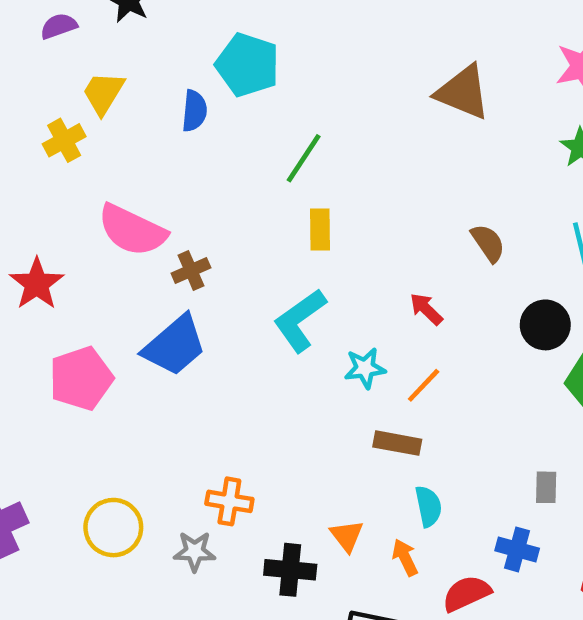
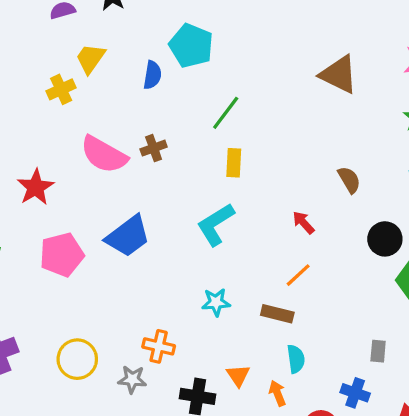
brown cross: (191, 271) -> (154, 148), moved
cyan star: (365, 368) -> (216, 302), moved

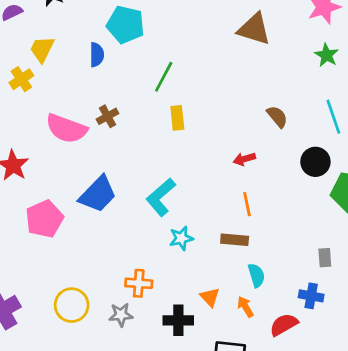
red arrow: (303, 223) -> (244, 159), turned -55
cyan L-shape: (216, 224) -> (161, 197), moved
orange line: (298, 275) -> (247, 204), turned -50

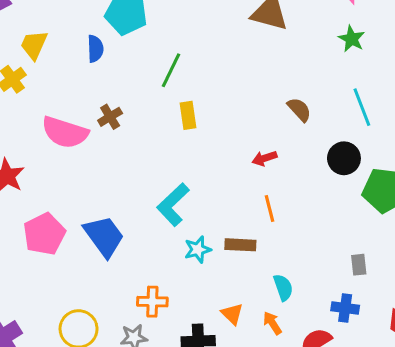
blue trapezoid: (98, 194) -> (104, 236), moved, turned -78
brown rectangle: (235, 240) -> (240, 245), moved

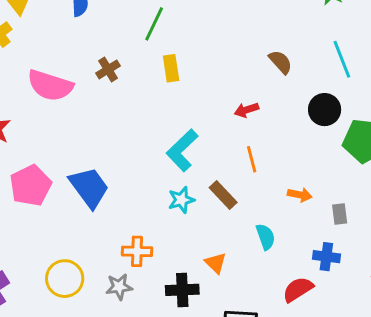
brown cross: (110, 117) -> (108, 69), moved
cyan L-shape: (173, 205) -> (182, 150), moved
brown rectangle: (240, 245) -> (223, 195), turned 44
orange arrow: (272, 323) -> (300, 195), moved, turned 135

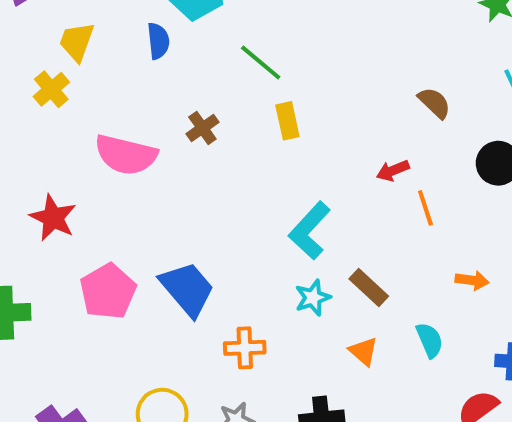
green line: (154, 24) -> (261, 62), turned -72
orange line: (252, 159) -> (425, 208), moved
orange cross: (137, 251) -> (245, 348), moved
orange triangle: (216, 263) -> (363, 351), moved

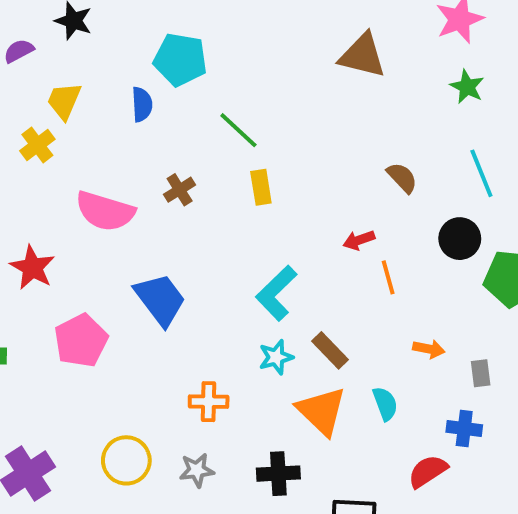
blue trapezoid: (187, 289) -> (160, 299), moved
orange triangle: (363, 351) -> (322, 411), size x1.8

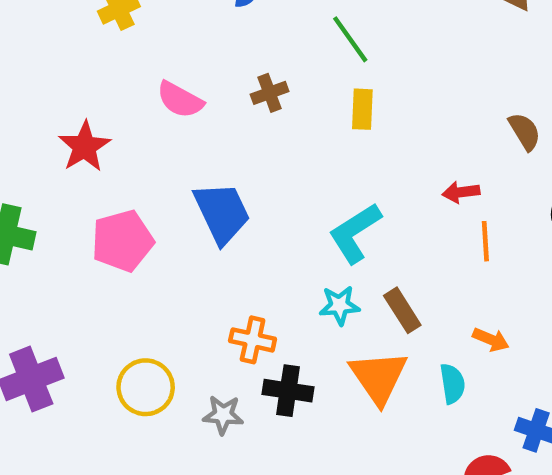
pink semicircle: (105, 211) -> (180, 100), size x0.7
orange arrow: (429, 349) -> (491, 340), moved
black cross: (278, 474) -> (288, 391), moved

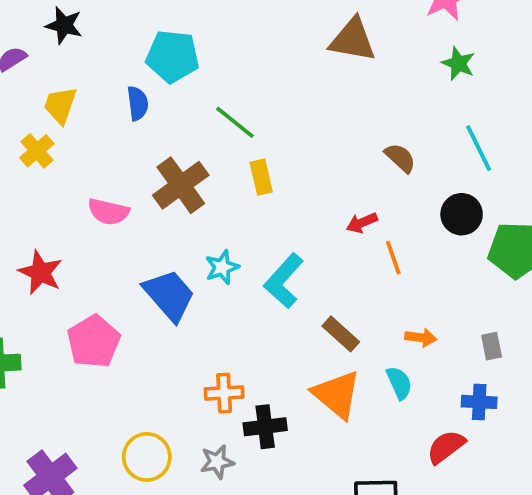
brown cross: (270, 93) -> (181, 185), size x1.8
cyan star: (339, 305) -> (222, 267), moved

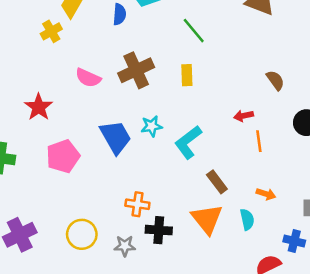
green line: (235, 122) -> (194, 31), moved

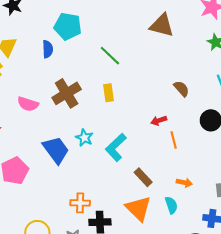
cyan star: (152, 126) -> (84, 138), turned -30

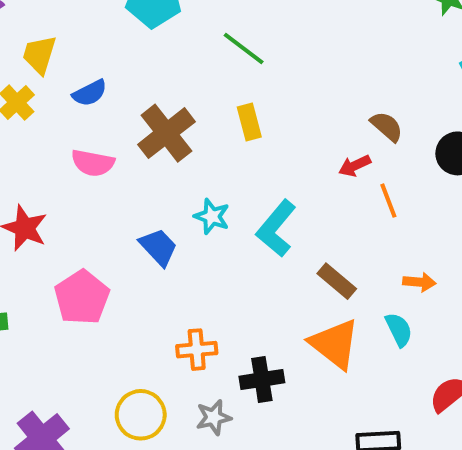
blue semicircle: (48, 49) -> (90, 93), moved, turned 72
brown semicircle: (181, 89) -> (387, 126), moved
blue trapezoid: (56, 150) -> (158, 247), size x0.7
orange cross: (80, 203) -> (197, 350), moved

